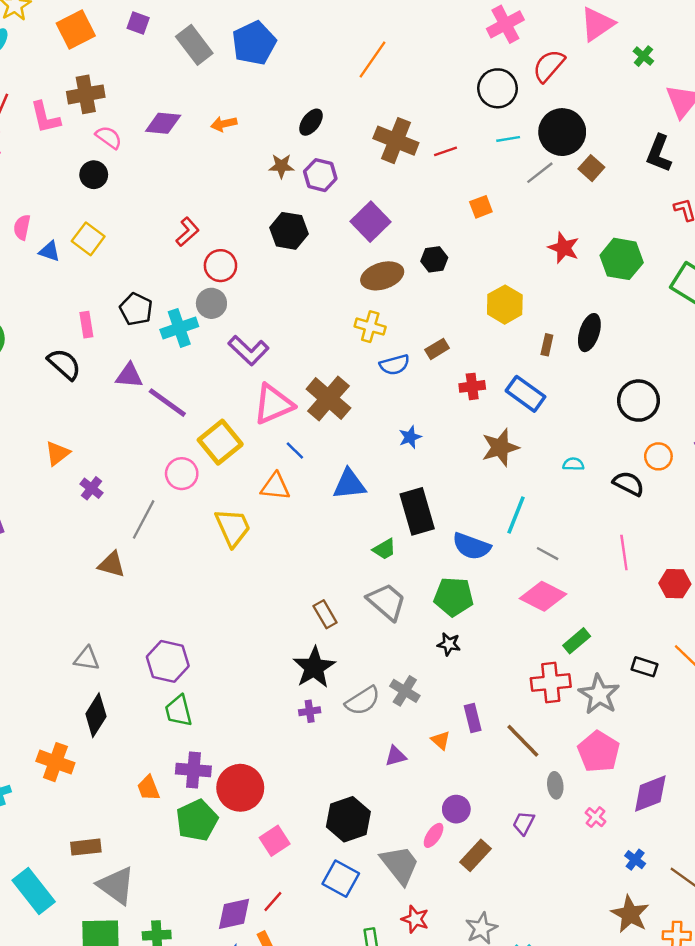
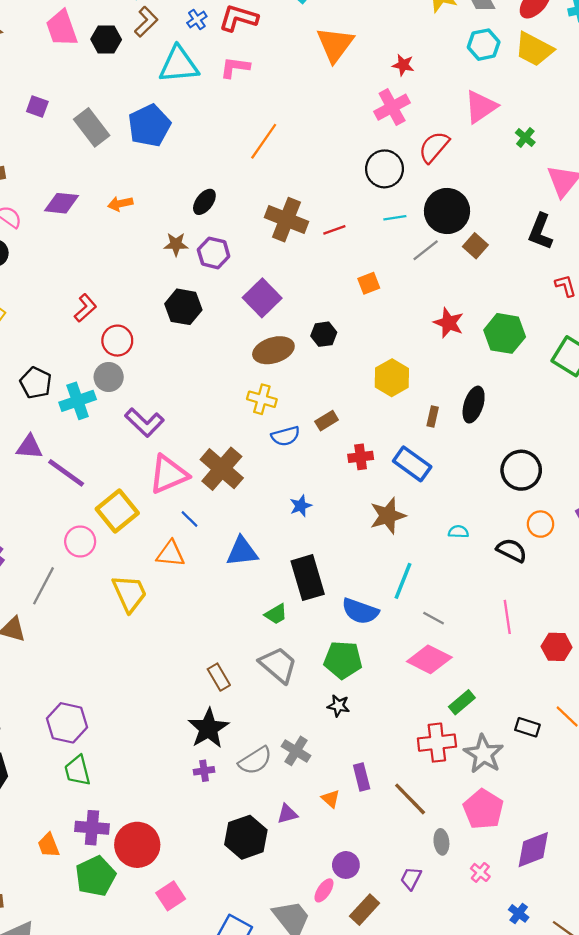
black hexagon: (348, 819) -> (246, 837), moved

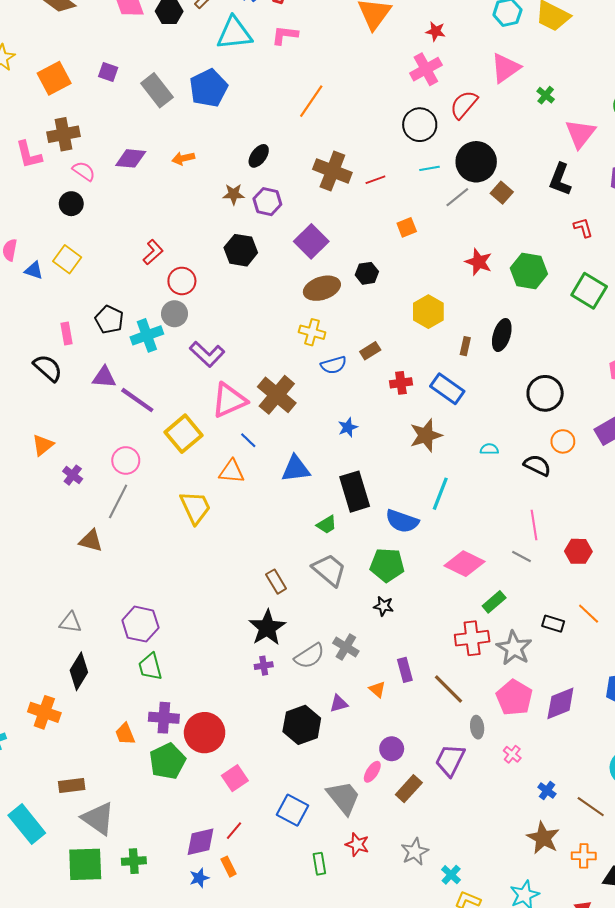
pink circle: (80, 542) -> (126, 460), moved
gray line: (434, 618) -> (522, 556), moved
purple diamond: (533, 850) -> (560, 703), moved
purple trapezoid: (411, 878) -> (450, 760), size x1.6

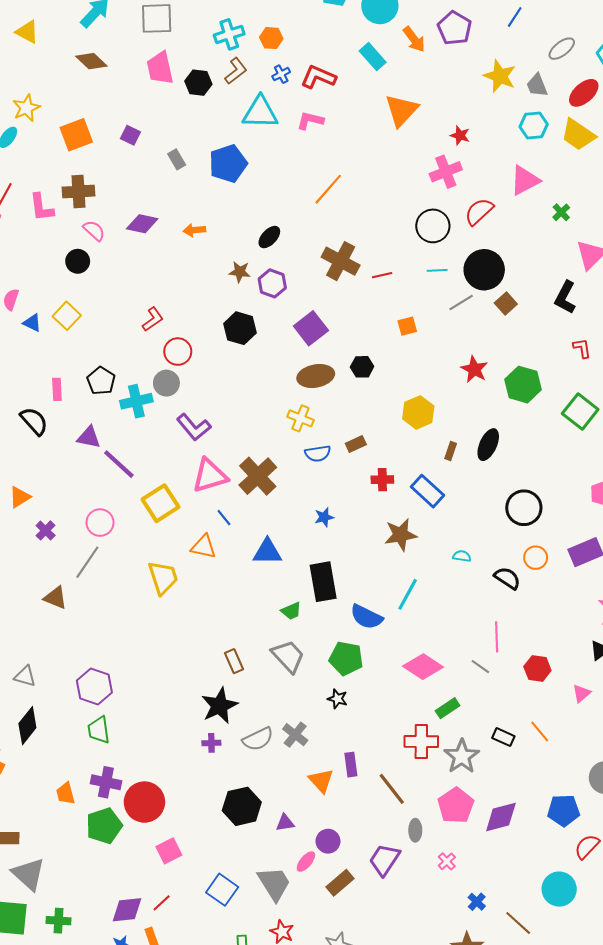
gray rectangle: (157, 90) -> (177, 159), size x0.6
orange triangle: (377, 689) -> (321, 781), size x1.5
purple triangle: (339, 703) -> (285, 823), moved

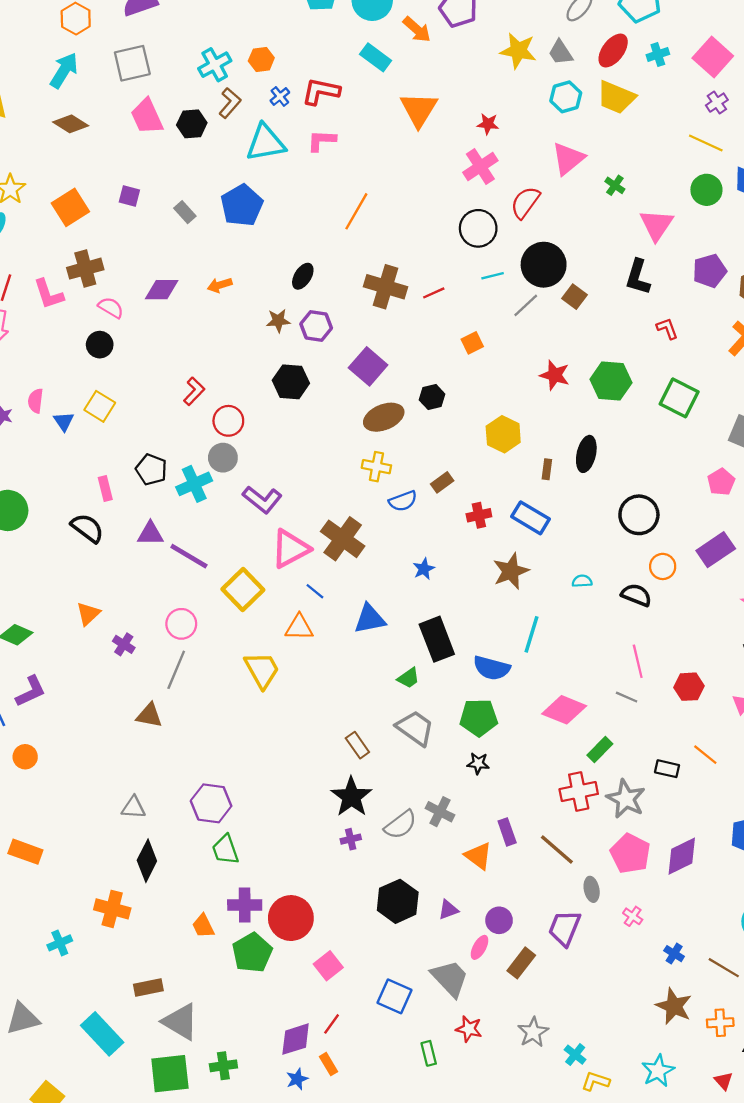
blue triangle: (32, 323) -> (64, 421), turned 42

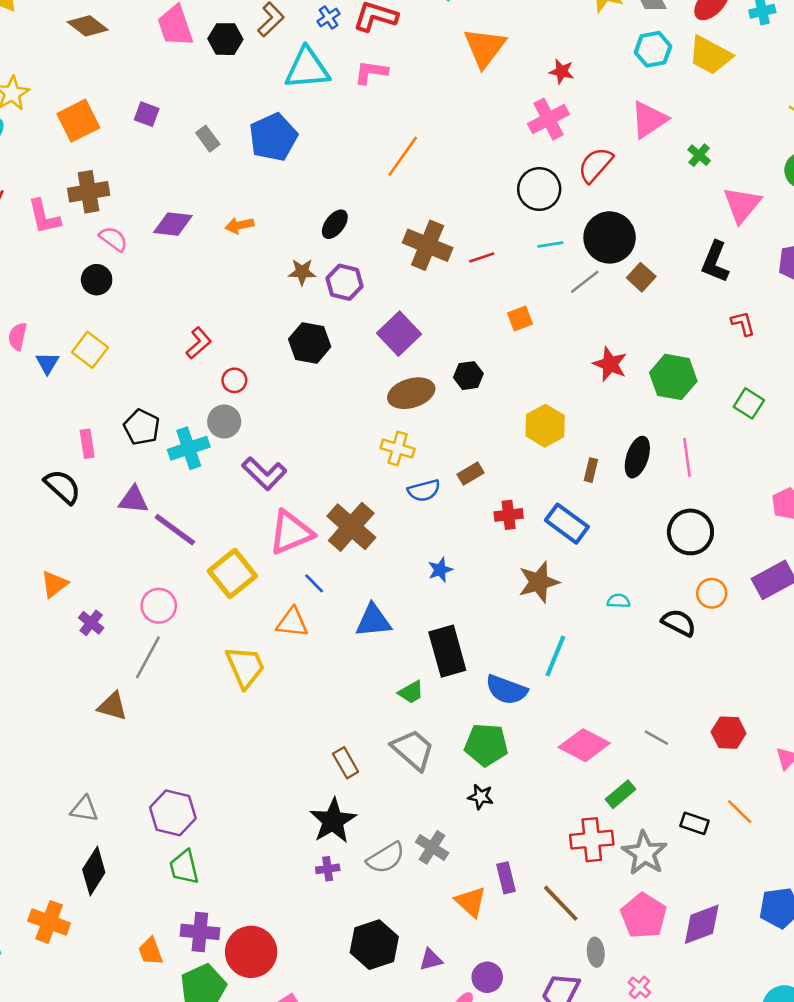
green square: (679, 398) -> (749, 403), size x0.7
red circle: (228, 421) -> (234, 380), size x0.7
pink line: (638, 661) -> (687, 457), moved

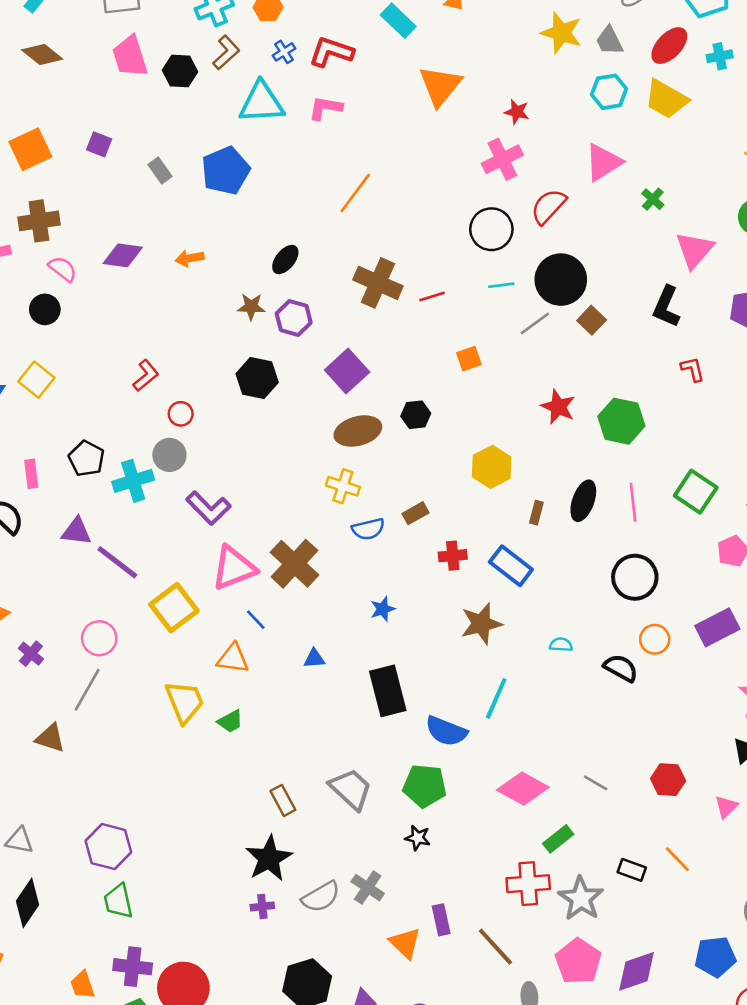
green square: (749, 403) -> (696, 492), moved, size x1.4
blue triangle: (373, 621) -> (314, 659), size x0.6
green trapezoid: (411, 692) -> (230, 721), moved

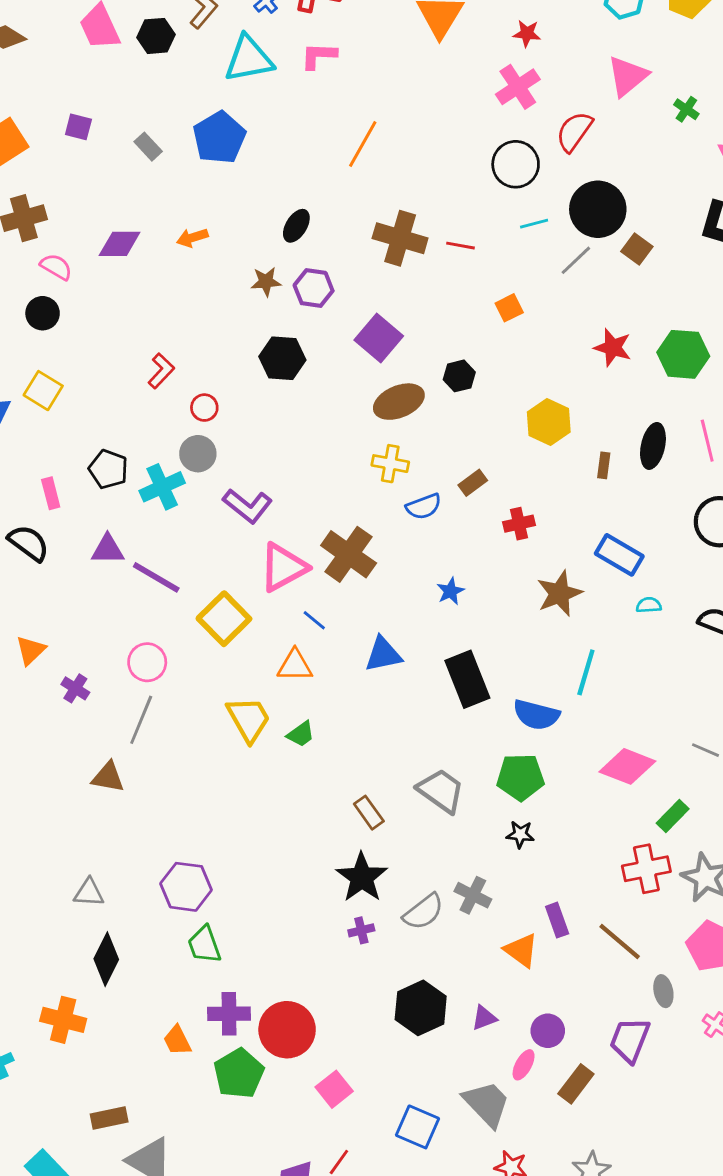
red line: (432, 297) -> (461, 246), turned 35
blue rectangle: (511, 566) -> (619, 555), moved
blue triangle: (314, 659) -> (383, 654), size x1.6

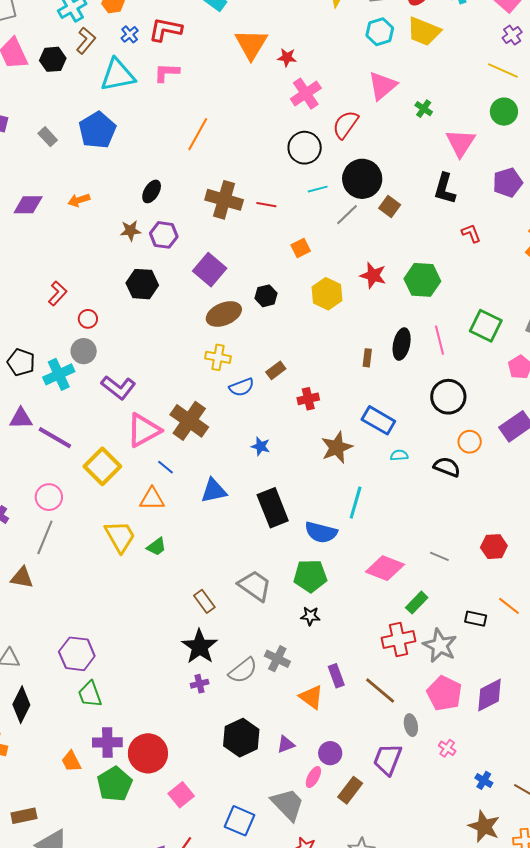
red star: (527, 33) -> (287, 57), moved
yellow hexagon: (549, 422) -> (327, 294), moved
blue star: (450, 591) -> (261, 446), turned -30

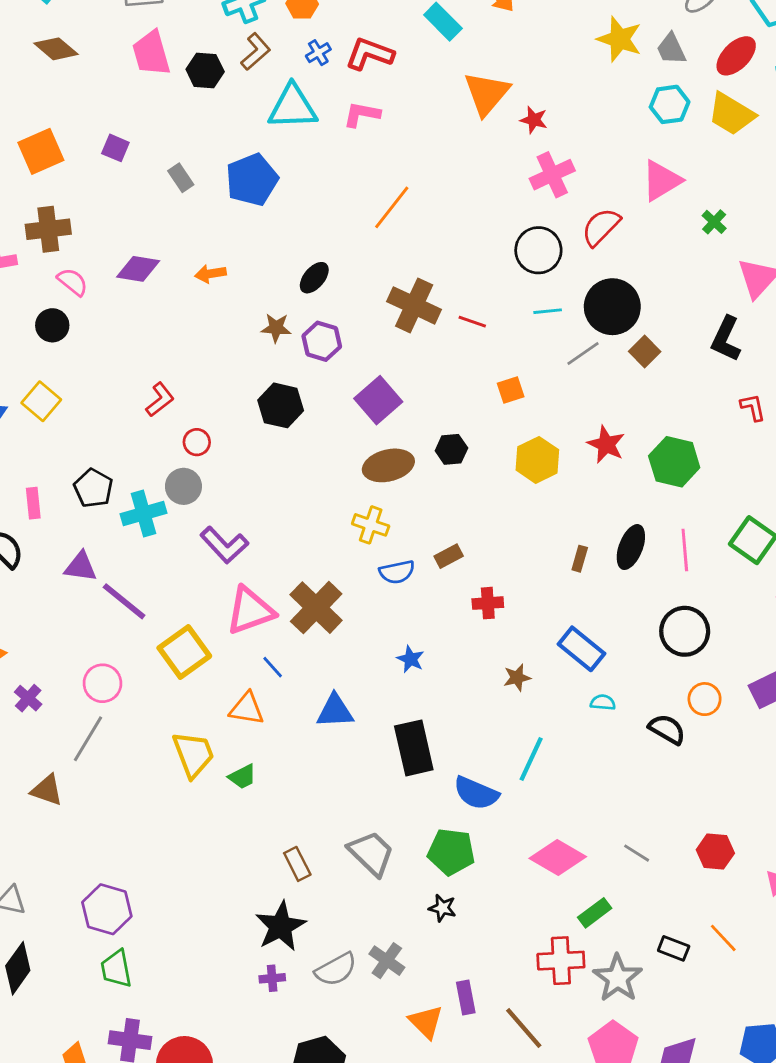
brown star: (337, 447) -> (517, 678), size x0.6

